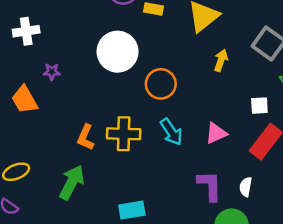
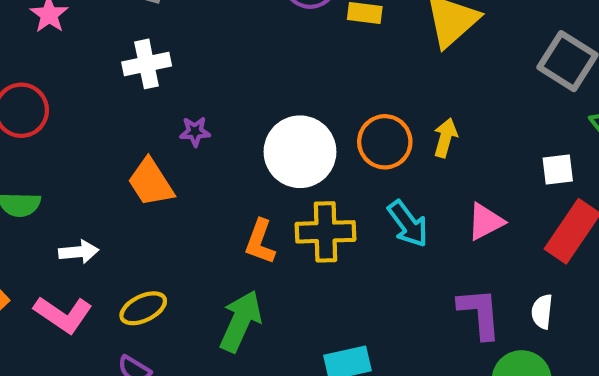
white circle: (118, 52) -> (300, 152), moved
yellow arrow: (221, 60) -> (445, 138), moved

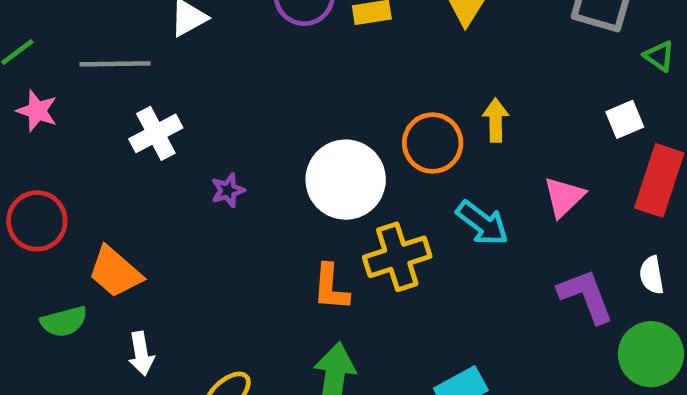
orange trapezoid: (151, 182) -> (115, 272), moved
white arrow: (79, 252) -> (141, 354), turned 102

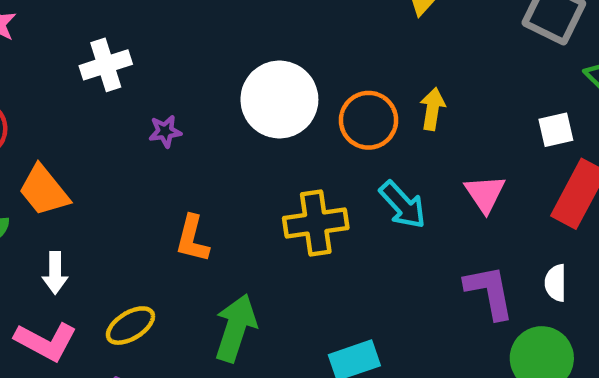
white circle: (346, 180) -> (279, 100), moved
pink triangle: (564, 197) -> (485, 194), turned -30
orange L-shape: (331, 287) -> (192, 239), moved

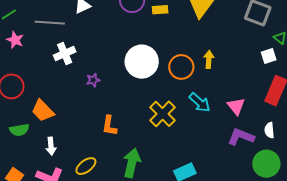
white square: (556, 130) -> (269, 56), moved
pink triangle: (485, 194) -> (236, 106), moved
yellow cross: (316, 223) -> (162, 114), turned -32
purple L-shape: (489, 292) -> (241, 137), turned -52

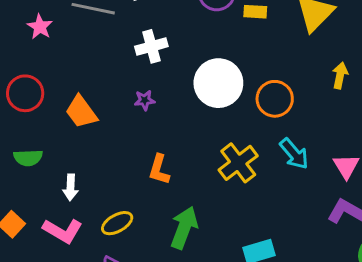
white cross: (65, 53) -> (151, 46), moved
yellow arrow: (209, 59) -> (340, 75), moved
orange trapezoid: (43, 111) -> (81, 112), moved

